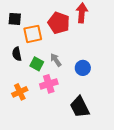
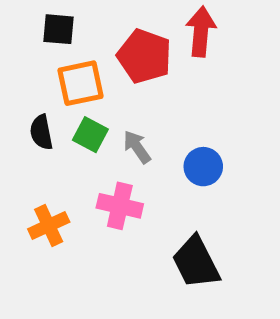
black square: (15, 19) -> (58, 29), moved
green square: (37, 64) -> (90, 135), moved
pink cross: (49, 84) -> (120, 206), turned 30

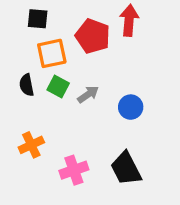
gray arrow: (137, 147) -> (88, 94), turned 90
pink cross: (120, 206) -> (74, 170), moved, turned -32

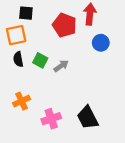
orange square: (52, 53) -> (16, 35), moved
blue circle: (131, 107) -> (101, 43), moved

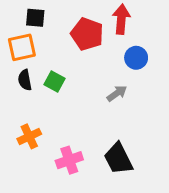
gray arrow: (61, 66) -> (117, 93), moved

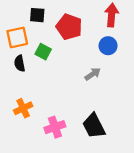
black square: (35, 18) -> (37, 15), moved
red arrow: (121, 19) -> (112, 15), moved
green square: (54, 81) -> (43, 52), moved

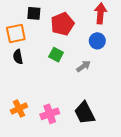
red pentagon: (69, 27) -> (62, 24), turned 30
green square: (43, 52) -> (56, 55), moved
orange cross: (23, 108) -> (19, 109), moved

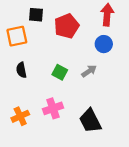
green square: (56, 55) -> (60, 72), moved
black semicircle: (18, 57) -> (21, 70), moved
pink cross: (50, 114) -> (53, 108), moved

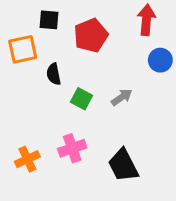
blue circle: (104, 44) -> (160, 60), moved
black semicircle: (21, 70) -> (54, 74), moved

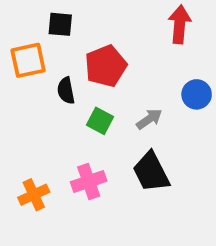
red pentagon: (91, 35) -> (106, 66), moved
blue circle: (160, 60) -> (197, 94), moved
black trapezoid: (123, 165) -> (151, 172), moved

